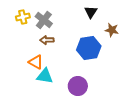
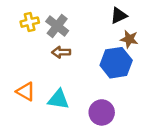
black triangle: (91, 12) -> (119, 16), turned 32
brown star: (112, 30) -> (129, 39), moved
orange triangle: (36, 62) -> (26, 92), moved

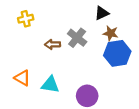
gray cross: (57, 26) -> (77, 38), moved
blue hexagon: (116, 63) -> (117, 53), moved

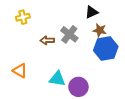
cyan triangle: (50, 85) -> (57, 79), moved

